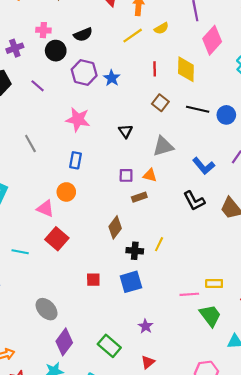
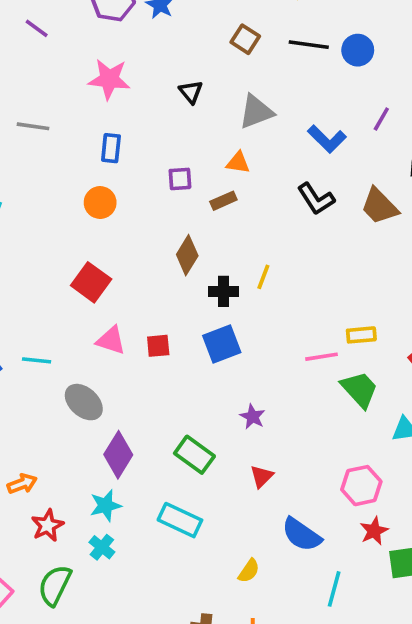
gray line: (30, 144) -> (33, 126), turned -48
purple square: (126, 175) -> (180, 179), moved
pink triangle: (45, 209) -> (111, 340), moved
cyan line: (20, 252) -> (37, 360), moved

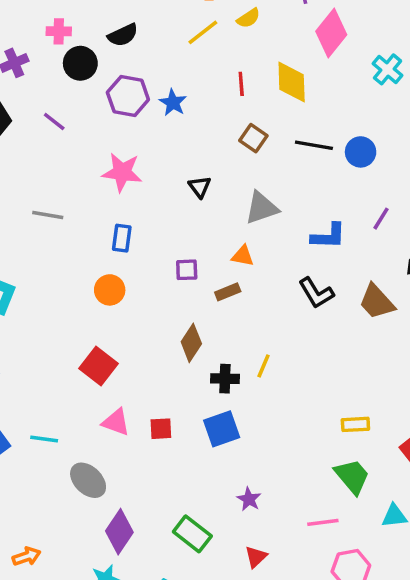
blue L-shape: (327, 139) -> (328, 236), turned -45
pink line: (321, 357) -> (323, 522), moved

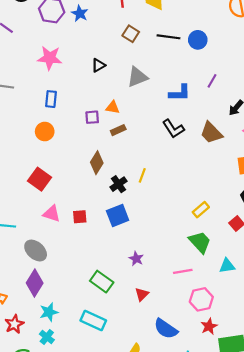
black triangle: (200, 187) -> (98, 65), turned 40
orange triangle: (243, 256) -> (113, 107), moved
black cross: (225, 379) -> (118, 184), turned -35
yellow rectangle: (355, 424) -> (201, 210), turned -35
purple diamond: (119, 532) -> (35, 283), moved

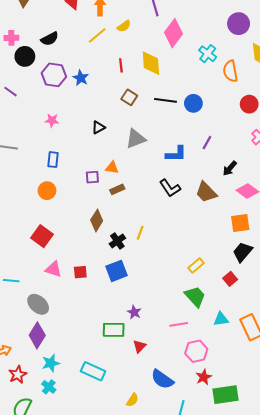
pink star: (50, 58) -> (52, 120), size x0.6
green rectangle: (102, 282) -> (114, 330), moved, turned -35

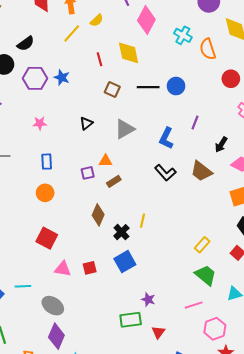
blue L-shape: (176, 154) -> (166, 138), turned 125

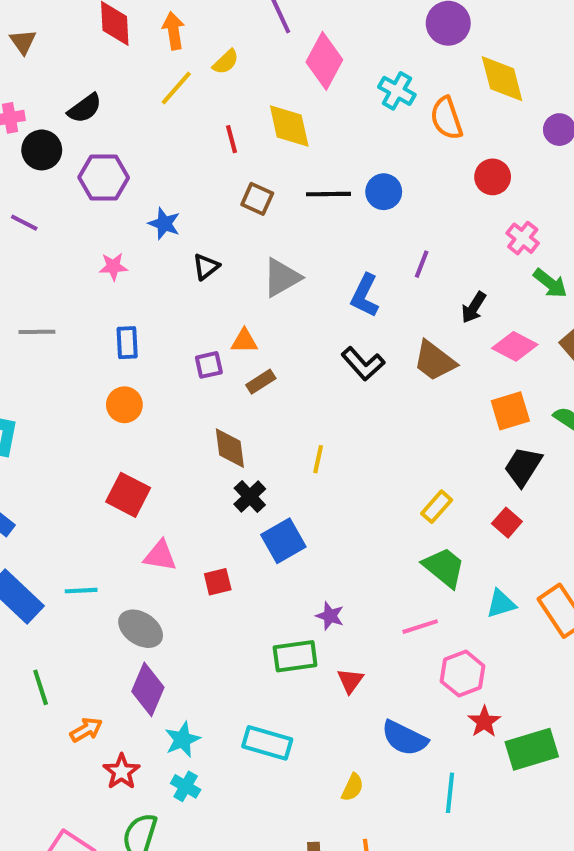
blue star: (62, 77) -> (164, 224), moved
brown diamond: (98, 215) -> (230, 448), turned -30
black cross: (121, 232) -> (250, 497), moved
red square: (90, 268) -> (218, 582), moved

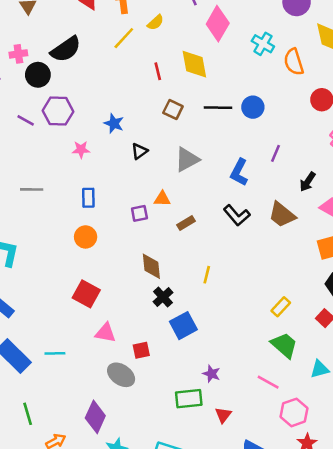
black semicircle: (85, 108) -> (66, 49), size x1.4
purple hexagon: (104, 177) -> (58, 111), moved
brown rectangle: (261, 382) -> (186, 223), moved
pink line: (420, 627) -> (268, 382), turned 45
gray ellipse: (141, 629) -> (121, 375), moved

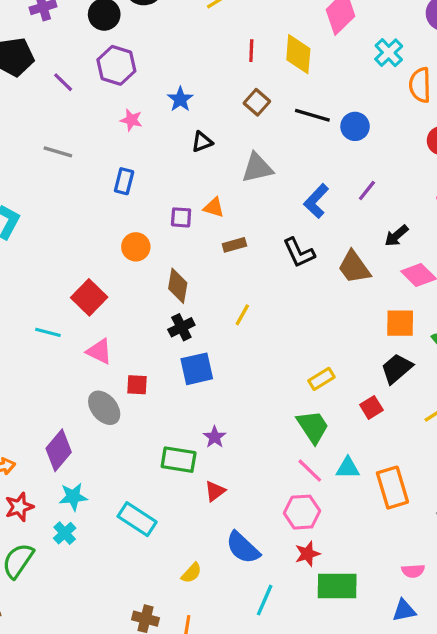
purple line: (26, 120) -> (63, 82), moved
orange circle: (86, 237) -> (136, 247), moved
cyan line: (55, 353) -> (48, 332), moved
pink line: (268, 382) -> (310, 471), moved

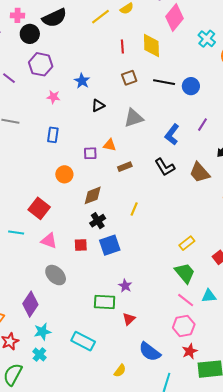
brown square: (257, 102) -> (129, 78), turned 35
brown diamond: (178, 286) -> (93, 195), turned 65
red square: (137, 385) -> (81, 245), moved

